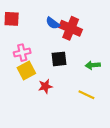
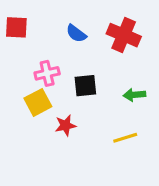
red cross: (71, 28) -> (124, 35), moved
pink cross: (22, 53) -> (47, 73), moved
yellow line: (86, 95) -> (125, 138), turned -42

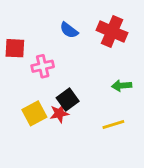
red square: (16, 27) -> (15, 48), moved
black square: (85, 86) -> (68, 99), moved, turned -30
yellow square: (38, 102) -> (34, 113), moved

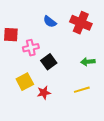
black square: (68, 99) -> (49, 62), moved
red star: (59, 113) -> (44, 93), moved

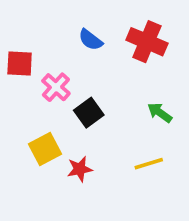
pink cross: (31, 48) -> (56, 87), turned -35
green arrow: (88, 62) -> (160, 113), turned 40

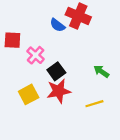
red cross: (147, 42) -> (78, 16), moved
red star: (80, 169) -> (59, 91), moved, size x1.5

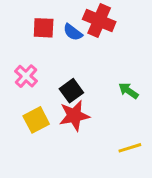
red square: (12, 40) -> (44, 28), moved
pink cross: (36, 55) -> (26, 76), moved
yellow line: (94, 104) -> (130, 148), moved

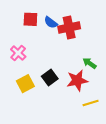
red cross: (99, 20) -> (69, 28), moved, turned -35
black square: (71, 91) -> (50, 77), moved
red star: (74, 116) -> (77, 81), moved

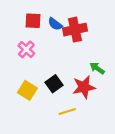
pink cross: (18, 53) -> (26, 49), moved
yellow square: (25, 84) -> (27, 90), turned -30
yellow line: (91, 103) -> (67, 111), moved

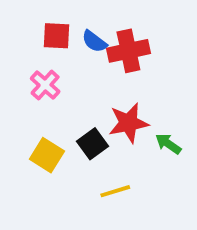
green arrow: (97, 68) -> (168, 144), moved
red star: (84, 87) -> (128, 123), moved

